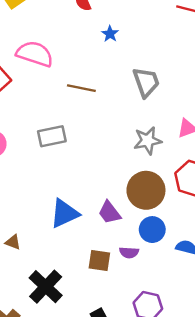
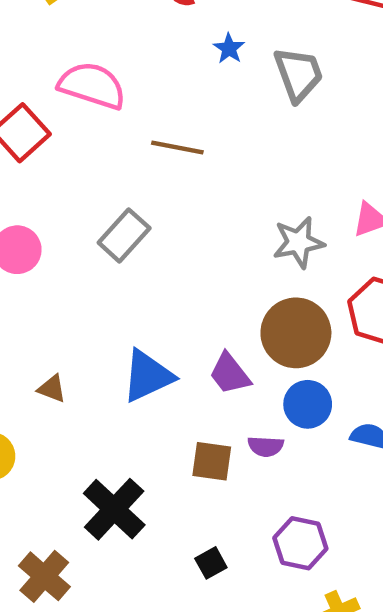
gray trapezoid: (146, 82) -> (298, 74), moved
gray rectangle: (52, 136) -> (124, 235), turned -36
brown triangle: (13, 242) -> (52, 389), moved

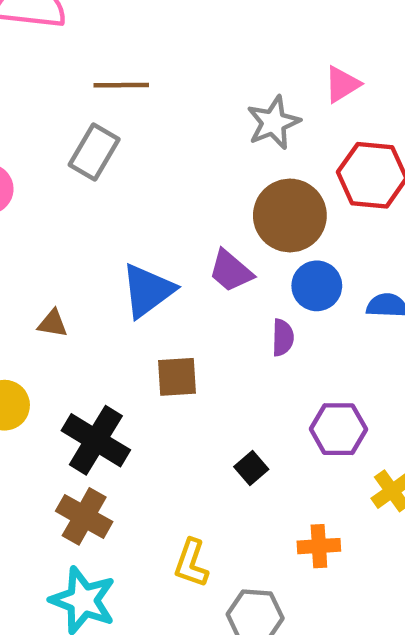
brown line: (177, 148) -> (121, 85), moved
purple semicircle: (266, 446) -> (283, 338), turned -80
brown square: (212, 461) -> (177, 377), moved
black cross: (114, 509) -> (96, 440), moved

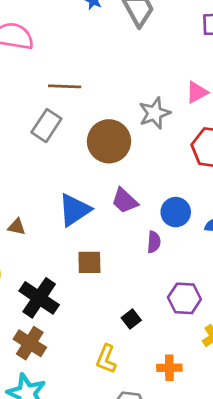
brown circle: (290, 215) -> (109, 141), moved
yellow L-shape: (191, 563) -> (106, 359), moved

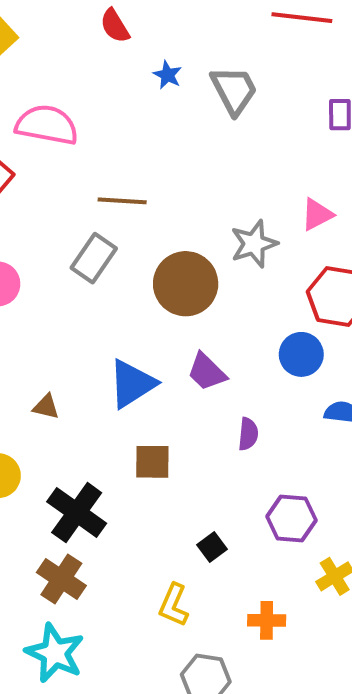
blue circle: (176, 212) -> (301, 354), moved

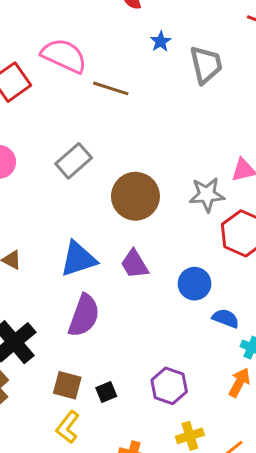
brown line: (122, 201) -> (111, 88), moved
gray star: (254, 244) -> (207, 195), moved
blue circle: (301, 354) -> (195, 284), moved
purple semicircle: (248, 434) -> (84, 316), moved, size x1.8
brown square: (152, 462) -> (67, 385), moved

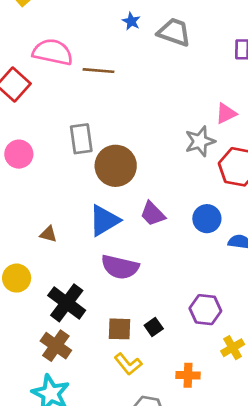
gray trapezoid: (206, 65) -> (174, 32), turned -44
gray rectangle: (74, 161) -> (81, 139), turned -44
brown circle: (135, 196) -> (116, 166), moved
purple semicircle: (84, 316) -> (120, 267), turned 96
yellow L-shape: (68, 427) -> (128, 364), turned -64

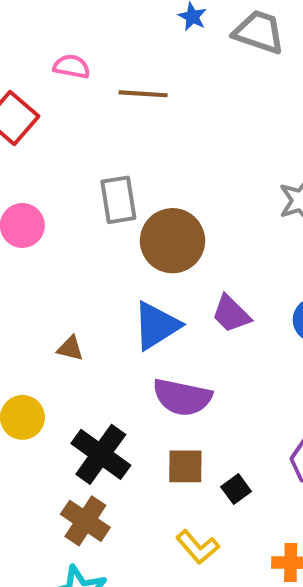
pink semicircle: (53, 52) -> (72, 67), size x0.6
brown square: (120, 329) -> (185, 466), moved

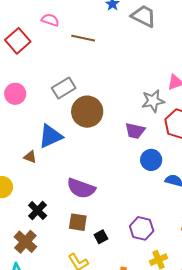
gray rectangle: (118, 200) -> (64, 88), turned 60
purple trapezoid: (231, 314) -> (135, 131), moved, turned -40
blue triangle: (156, 326) -> (50, 136), moved
black cross: (101, 454) -> (38, 211), size x0.7

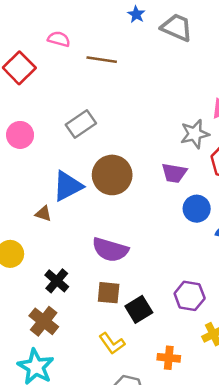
brown circle: (87, 112) -> (112, 175), moved
black square: (101, 237) -> (139, 309), size x1.5

